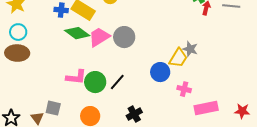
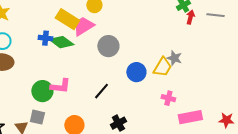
blue cross: (61, 10) -> (45, 38), moved
pink trapezoid: (99, 37) -> (83, 26), moved
blue circle: (160, 72) -> (136, 72), moved
green circle: (95, 82) -> (42, 91), moved

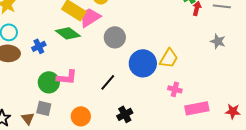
blue cross: (45, 38) -> (39, 46), moved, turned -32
gray star: (174, 58) -> (218, 41), moved
blue circle: (136, 72) -> (143, 63), size x1.4

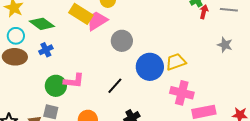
green diamond: (68, 33) -> (42, 24), moved
yellow trapezoid: (169, 58) -> (176, 62), turned -140
pink cross: (175, 89) -> (182, 93), size x1.6

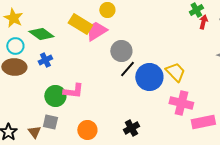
yellow trapezoid: (176, 62) -> (175, 72), turned 65
black line: (115, 86) -> (127, 69), moved

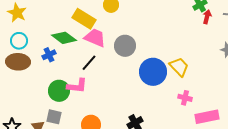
pink trapezoid: (96, 31) -> (95, 38), moved, turned 55
green diamond: (41, 34) -> (64, 38), moved
black line: (127, 69) -> (89, 63), moved
pink cross: (181, 103) -> (185, 98), size x0.6

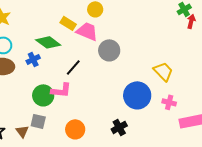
yellow rectangle: (84, 19) -> (68, 23), size x0.7
pink trapezoid: (95, 38) -> (87, 31), moved
blue circle: (153, 72) -> (137, 95), moved

